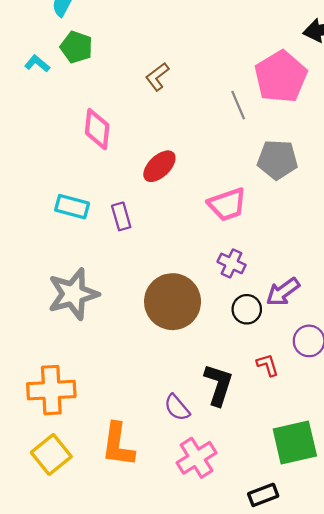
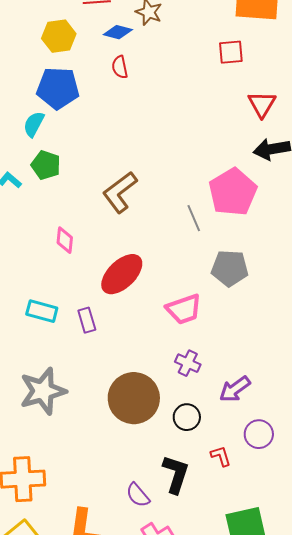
brown L-shape: (157, 77) -> (120, 192), size x1.6
pink diamond: (97, 129) -> (65, 240), size x0.7
red ellipse: (159, 166) -> (122, 274), size x1.4
black circle: (247, 309) -> (187, 417), moved

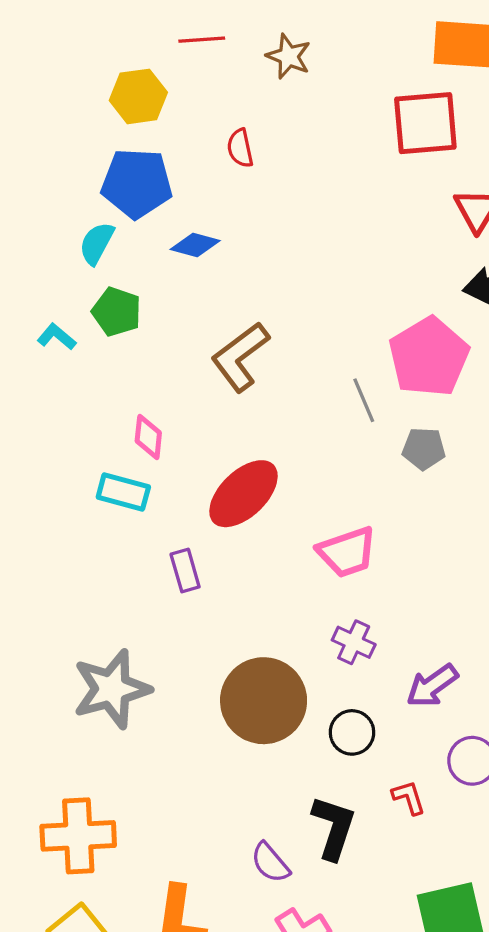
blue diamond: (118, 32) -> (195, 245), moved
red square: (231, 52) -> (425, 123), size x1.6
gray pentagon: (230, 268) -> (424, 449), moved, size x0.7
cyan rectangle: (42, 311) -> (123, 492), moved

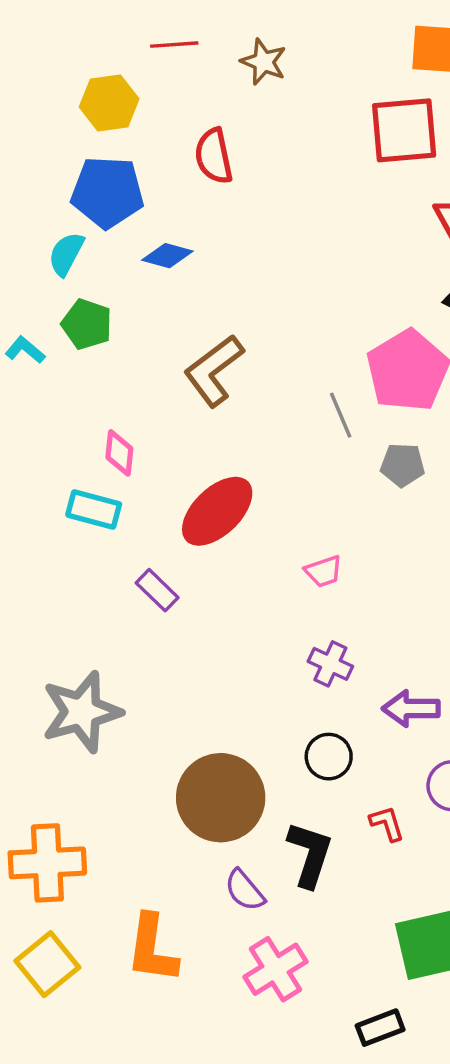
red semicircle: (240, 148) -> (214, 156), size x1.4
pink trapezoid: (347, 552) -> (324, 571), size x0.6
purple rectangle: (185, 570) -> (157, 590), turned -30
purple arrow: (432, 686) -> (411, 709), turned 36
brown circle: (264, 701) -> (221, 798), moved

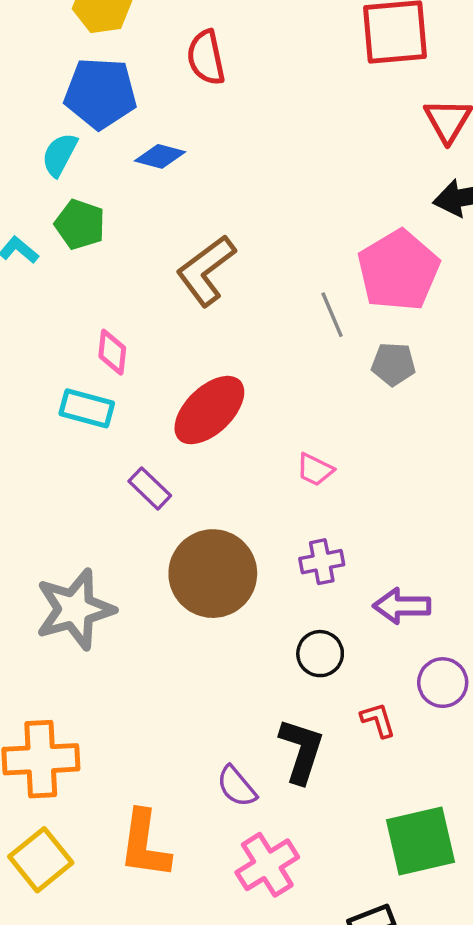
pink trapezoid: (324, 571) -> (315, 470), turned 45
purple cross: (330, 664) -> (322, 562), turned -36
brown circle: (221, 798) -> (213, 574), moved

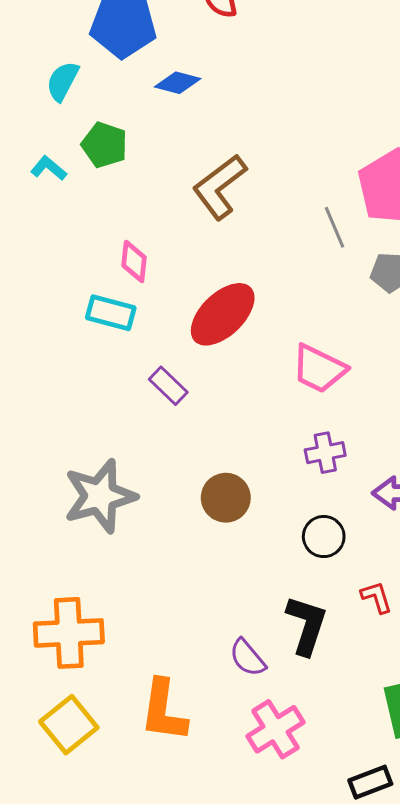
cyan semicircle: (60, 155) -> (63, 81), moved
pink trapezoid: (315, 470) -> (319, 369), size x1.6
brown circle: (213, 574) -> (226, 498), moved, size x0.6

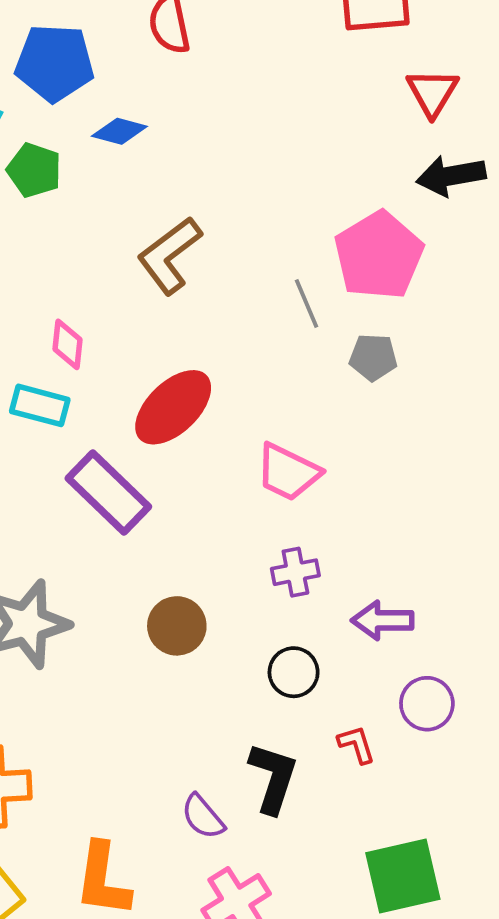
green pentagon: (105, 145) -> (34, 170), moved
purple rectangle: (168, 386) -> (108, 493), size x1.8

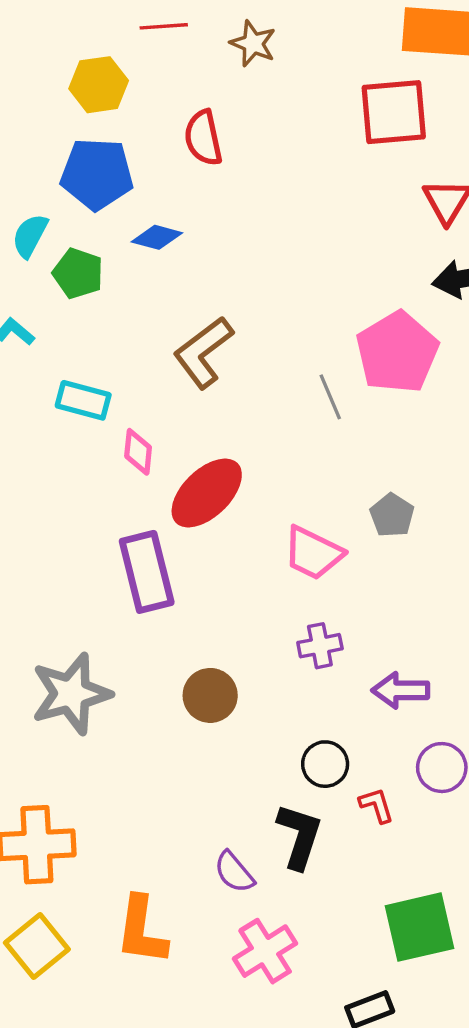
pink diamond: (68, 344) -> (138, 452), moved
gray pentagon: (373, 357) -> (392, 515), moved, turned 30
cyan rectangle: (40, 405) -> (83, 400), moved
purple rectangle: (108, 493) -> (147, 572), turned 32
black circle: (294, 672) -> (325, 764), moved

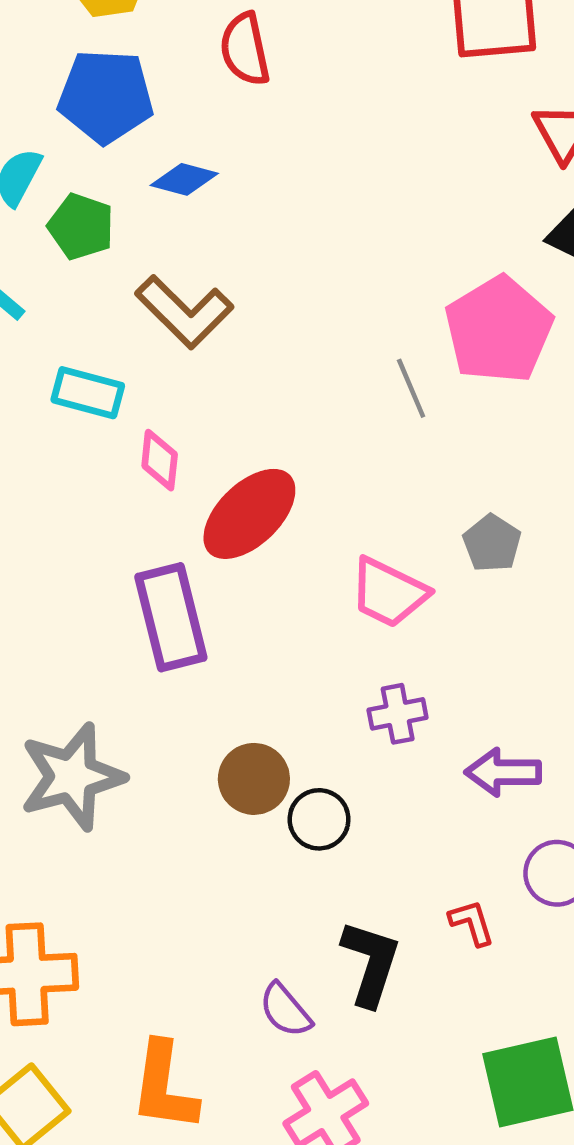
brown L-shape: (203, 352) -> (184, 312), moved, turned -98
black circle: (325, 764) -> (319, 819), moved

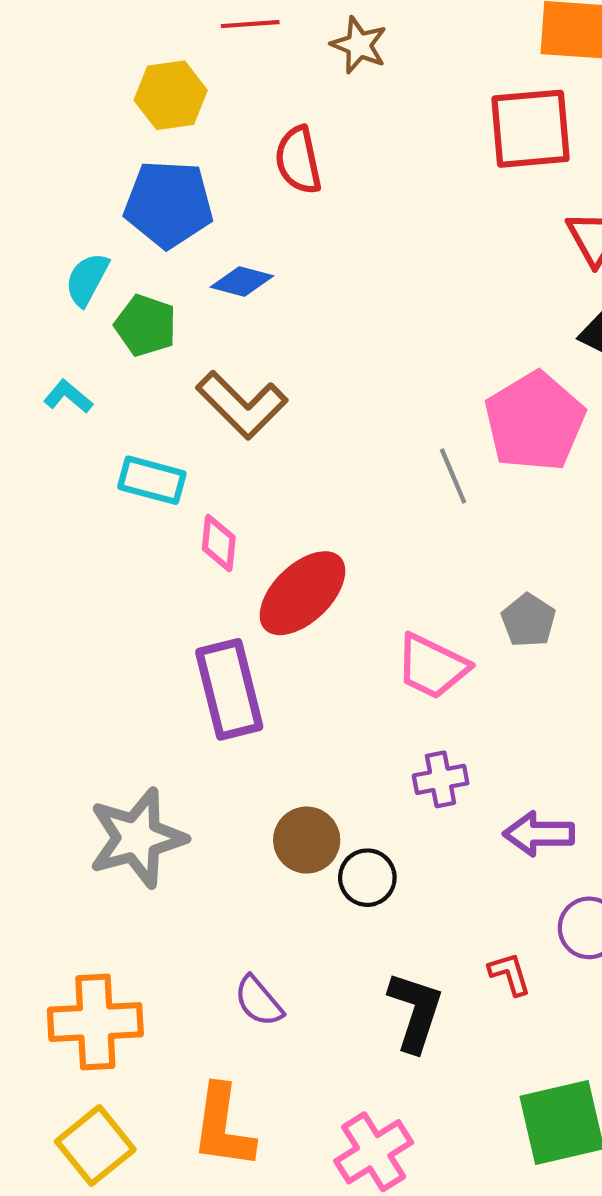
purple semicircle: (285, 1010) -> (259, 1001), moved

